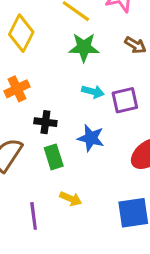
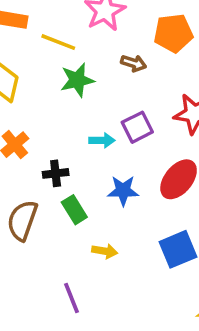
cyan arrow: (93, 92) -> (102, 140), moved
blue star: (91, 138) -> (123, 191), moved
purple line: (34, 216) -> (71, 298), moved

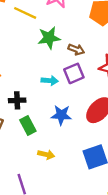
brown arrow: (134, 63) -> (76, 49), moved
green star: (77, 80) -> (49, 38), moved

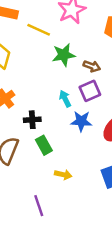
cyan arrow: (50, 81) -> (65, 99), turned -119
blue star: (61, 115) -> (81, 121), moved

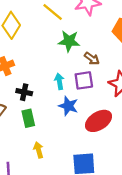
yellow arrow: (63, 175) -> (38, 150), turned -133

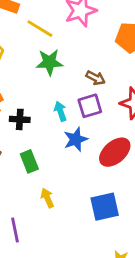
green star: (69, 41) -> (49, 62), moved
black cross: (24, 92) -> (20, 119), moved
blue star: (68, 106) -> (76, 139), turned -30

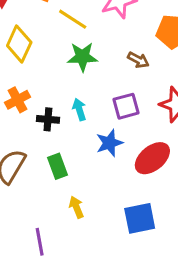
brown arrow: (96, 78) -> (138, 60), moved
cyan arrow: (60, 111) -> (79, 109), moved

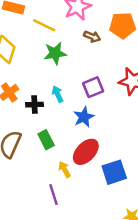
brown arrow: (138, 60) -> (92, 37), moved
red ellipse: (152, 158) -> (86, 152), moved
purple line: (40, 242) -> (53, 195), moved

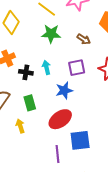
brown arrow: (92, 37) -> (84, 39), moved
yellow arrow: (64, 169) -> (20, 126), moved
purple line: (53, 195) -> (58, 154), moved

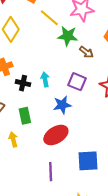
green star: (51, 34) -> (68, 36), moved
purple square: (77, 68) -> (77, 82), turned 30
blue square: (80, 140) -> (88, 161), moved

